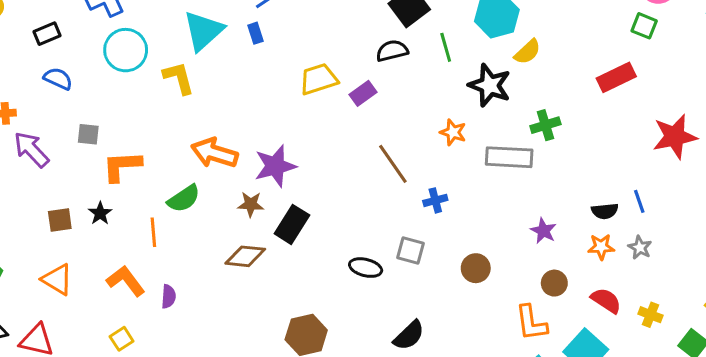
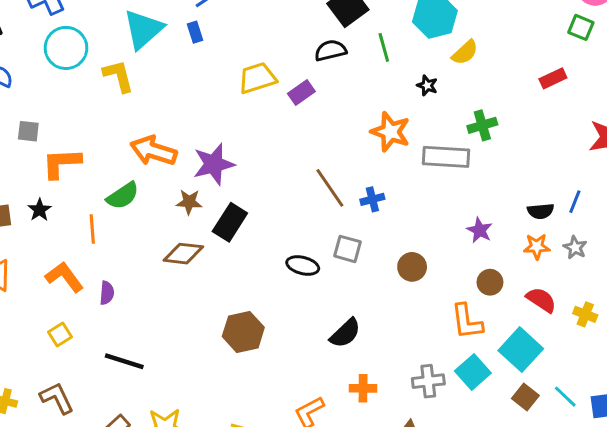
red rectangle: (616, 77) -> (553, 78), size x0.7
black star: (490, 85) -> (427, 85), size x0.5
orange star: (453, 132) -> (390, 132), size x1.5
brown line: (393, 164) -> (330, 188), moved
blue line: (639, 201) -> (575, 202), turned 40

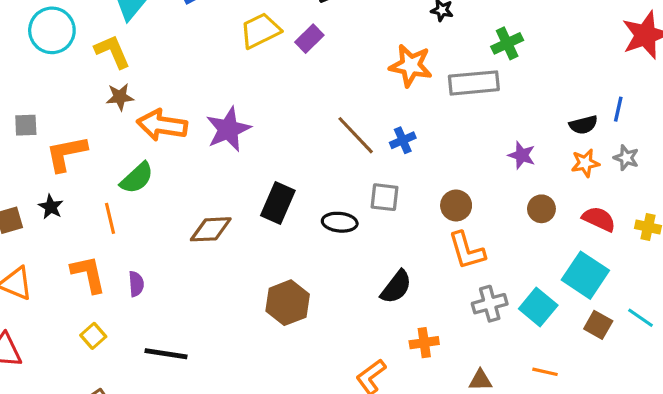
brown star: (189, 202) -> (120, 97), moved
black rectangle: (230, 222) -> (278, 203), moved
orange L-shape: (64, 277) -> (88, 274), turned 33
orange L-shape: (467, 322) -> (467, 251), moved
gray cross: (428, 381) -> (490, 304), moved

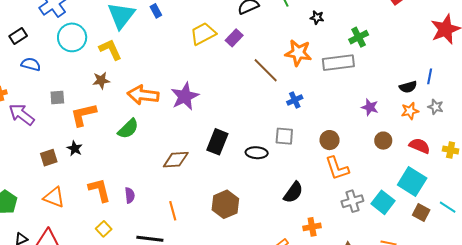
brown star: (120, 97) -> (101, 80), moved
brown line: (356, 135) -> (266, 70), moved
orange line: (110, 218) -> (173, 211), moved

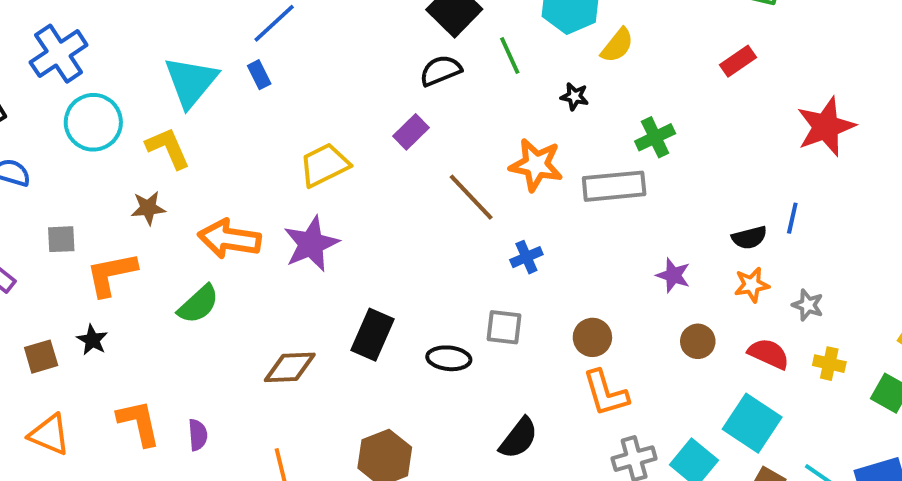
yellow trapezoid: (203, 34) -> (324, 165), moved
gray star: (436, 107) -> (808, 305), moved

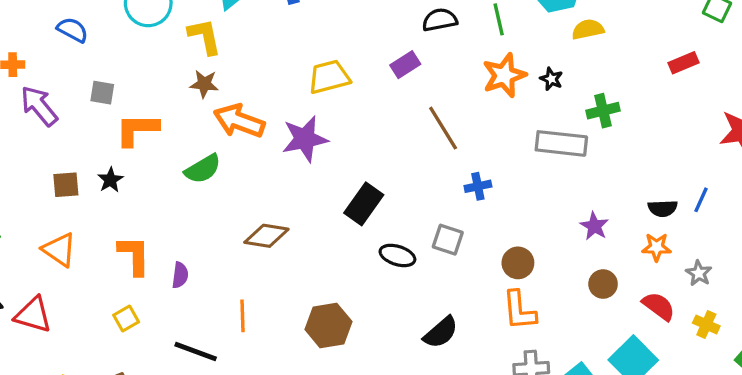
yellow semicircle: (617, 45) -> (588, 29), turned -152
black star: (575, 96) -> (551, 79), moved
orange star: (536, 165) -> (504, 75), moved, turned 30
brown star: (148, 208) -> (204, 84), moved
black rectangle: (372, 335) -> (364, 204), moved

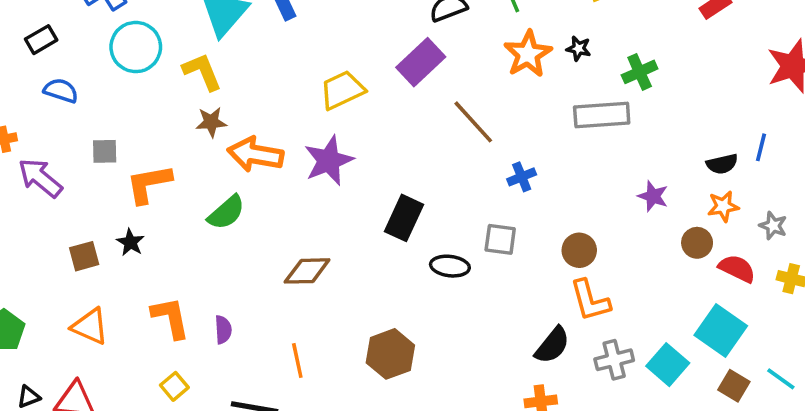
purple rectangle: (405, 65) -> (421, 62), size x1.5
brown circle: (603, 284) -> (697, 243), moved
black semicircle: (441, 332) -> (552, 345), moved

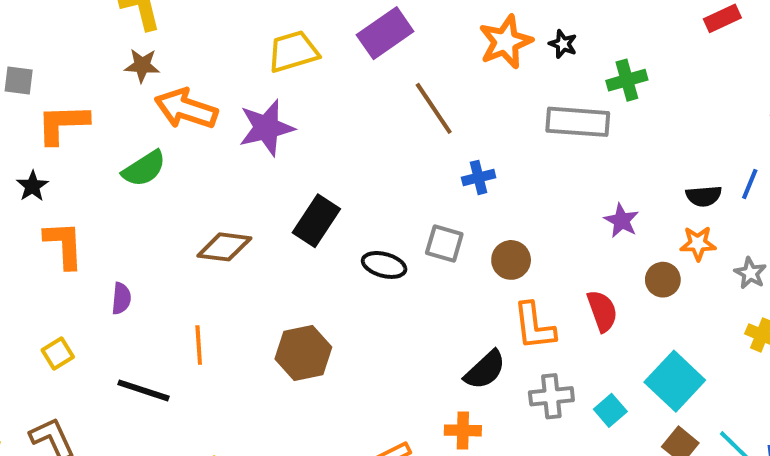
black rectangle: (404, 218) -> (316, 221), moved
brown circle: (579, 250) -> (511, 260), moved
red semicircle: (737, 269) -> (602, 311), moved, turned 36
orange L-shape: (170, 318) -> (64, 245), moved
cyan square: (668, 365) -> (610, 410), size x0.7

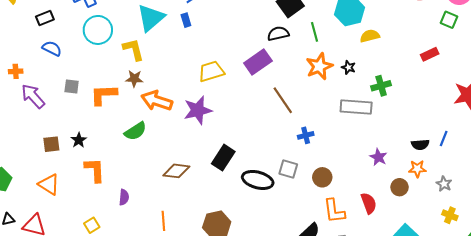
orange L-shape: (63, 124) -> (104, 95), moved
black ellipse: (384, 265) -> (258, 180), size x1.4

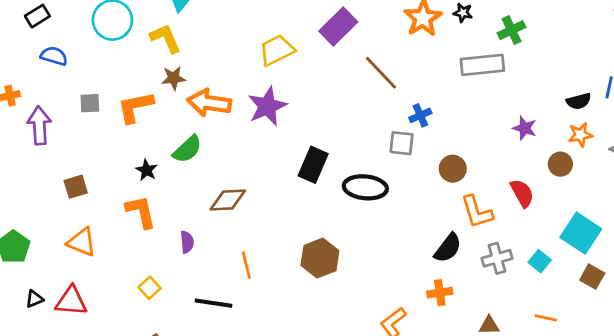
purple arrow: (33, 96) -> (39, 125), turned 48
black star: (79, 140) -> (147, 170), moved
gray square: (288, 169) -> (402, 143), moved
brown diamond: (176, 171) -> (228, 200), moved

